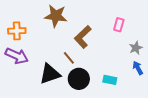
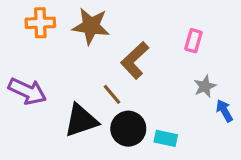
orange cross: (17, 31) -> (40, 23), moved
gray star: (136, 48) -> (205, 86), moved
cyan rectangle: (110, 80) -> (166, 138), moved

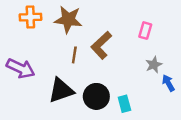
brown line: (112, 94) -> (74, 55), moved, turned 49
cyan rectangle: (166, 138) -> (124, 104), turned 63

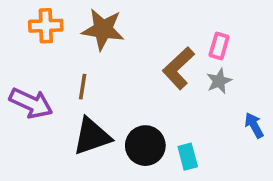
brown L-shape: (101, 45) -> (178, 68), moved
brown line: (74, 55) -> (83, 87), moved
gray star: (154, 65) -> (219, 81), moved

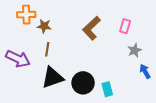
brown star: (103, 29) -> (44, 26), moved, size x0.6
brown L-shape: (178, 68) -> (91, 28), moved
gray star: (219, 81) -> (135, 50), moved

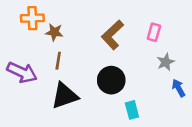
black circle: (83, 83) -> (111, 80), moved

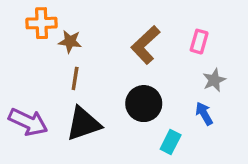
purple arrow: (22, 72) -> (28, 122), moved
blue arrow: (179, 88) -> (204, 114), moved
cyan rectangle: (132, 110) -> (171, 142), turned 42

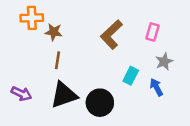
black circle: (144, 104) -> (100, 103), moved
purple arrow: (28, 122) -> (21, 94), size x0.7
cyan rectangle: (171, 142) -> (131, 76), moved

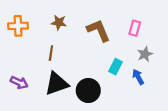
orange cross: (32, 18) -> (18, 26), moved
brown star: (54, 32) -> (59, 22), moved
brown L-shape: (111, 35) -> (98, 30), turned 110

